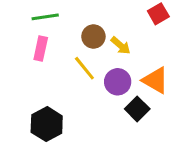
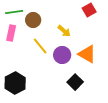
brown circle: (93, 37) -> (33, 20), moved
black square: (137, 109) -> (75, 82), moved

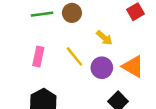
brown circle: (33, 20) -> (72, 13), moved
pink rectangle: (11, 33) -> (38, 56), moved

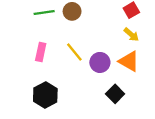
yellow arrow: (104, 38) -> (131, 35), moved

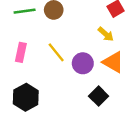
yellow arrow: (131, 35) -> (106, 34), moved

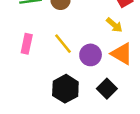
black hexagon: (26, 97) -> (65, 89), moved

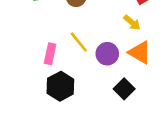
pink rectangle: (27, 44) -> (50, 54), moved
black hexagon: (65, 89) -> (60, 86), moved

